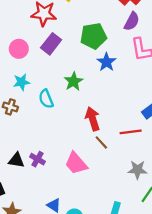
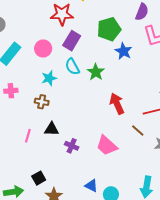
cyan semicircle: (46, 99) -> (72, 67), moved
brown line: (101, 142) -> (138, 130), moved
black triangle: (16, 160) -> (51, 129), moved

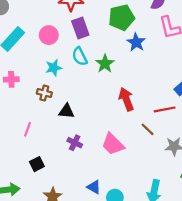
purple rectangle: (72, 41) -> (80, 28), turned -54
black triangle: (51, 129) -> (66, 111), moved
black square: (39, 178) -> (37, 164), moved

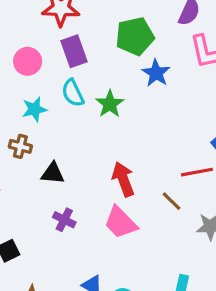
red arrow: (126, 99) -> (123, 179), moved

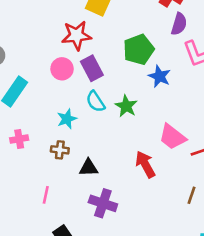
pink circle: (28, 61) -> (62, 69), moved
brown line: (172, 201) -> (192, 195), moved, turned 72
purple cross: (64, 220) -> (103, 203), size x1.5
pink trapezoid: (120, 222) -> (172, 137), moved

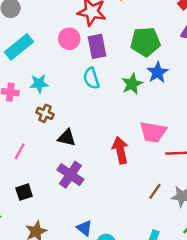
green star: (126, 106) -> (132, 84), moved
cyan star: (67, 119) -> (39, 84), moved
pink trapezoid: (172, 137) -> (153, 132), turned -44

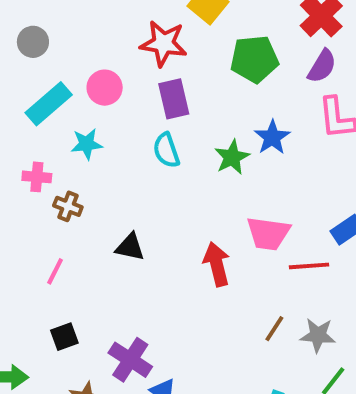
pink circle: (69, 39) -> (105, 88), moved
green pentagon: (145, 42) -> (254, 59), moved
cyan star: (39, 84) -> (87, 144), moved
brown cross: (45, 113) -> (68, 206), moved
purple cross: (70, 175) -> (130, 360), moved

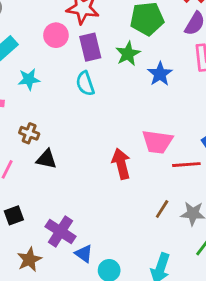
pink circle: (105, 88) -> (56, 35), moved
green star: (232, 157) -> (128, 54), moved
brown cross: (68, 206) -> (29, 133), moved
black triangle: (130, 247) -> (46, 159), moved

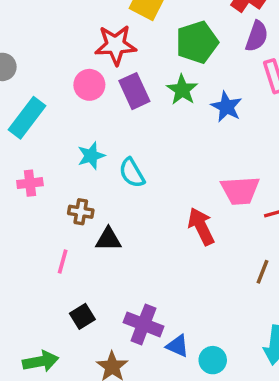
cyan star: (29, 79) -> (91, 156), moved
cyan semicircle: (85, 84) -> (132, 173), moved

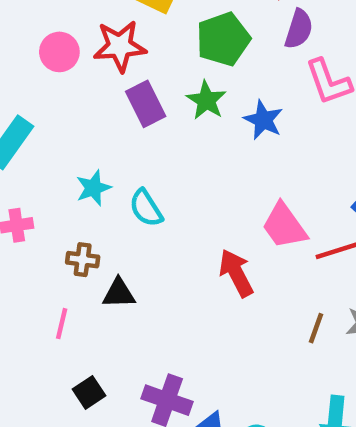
pink circle: (89, 85) -> (59, 52), moved
pink trapezoid: (240, 191) -> (284, 226), turned 60

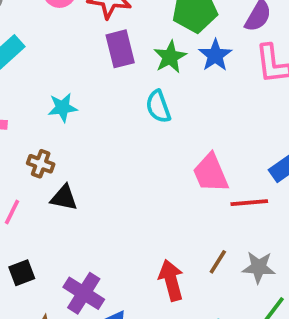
blue star: (263, 120) -> (215, 55), moved
cyan semicircle: (146, 208) -> (158, 107), moved
red arrow: (236, 273) -> (171, 280), moved

